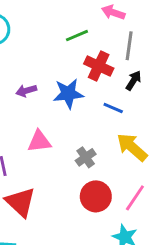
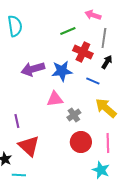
purple arrow: (26, 91) -> (33, 69), size x1.6
pink triangle: (39, 141) -> (55, 99), moved
pink line: (135, 198) -> (108, 143), turned -36

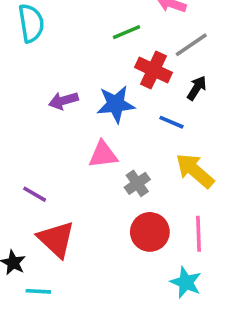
gray line: (104, 38) -> (191, 45), turned 48
purple arrow: (33, 69) -> (63, 101), size x0.7
purple line: (17, 121) -> (35, 194), turned -48

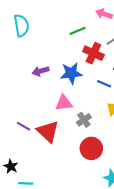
red triangle: (56, 239) -> (48, 131), moved

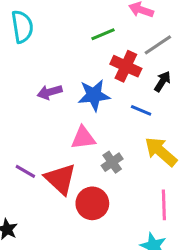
red circle: (91, 148) -> (92, 203), moved

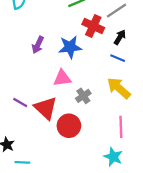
purple arrow: (50, 92) -> (38, 45), turned -49
blue line: (141, 110) -> (118, 58), moved

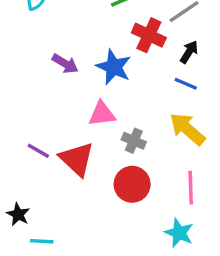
purple arrow: (38, 45) -> (65, 64), turned -84
blue star: (70, 47) -> (114, 67), turned 30
gray cross: (83, 96) -> (134, 141), turned -32
red circle: (69, 126) -> (132, 184), moved

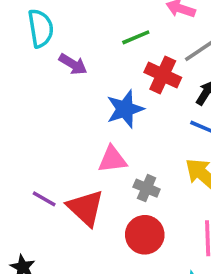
purple arrow: (65, 64) -> (73, 64), moved
blue star: (114, 67) -> (125, 109), turned 30

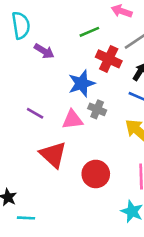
gray cross: (147, 188) -> (97, 109), moved
purple line: (44, 199) -> (35, 113), moved

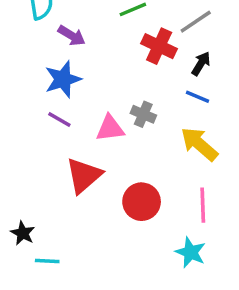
blue star: (82, 83) -> (63, 79), moved
red triangle: (53, 155) -> (84, 175), turned 36

